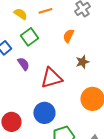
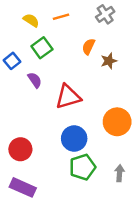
brown star: (82, 62) -> (109, 61), moved
blue circle: (44, 113) -> (74, 139), moved

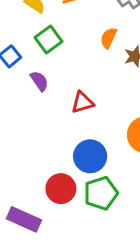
red triangle: (68, 97) -> (82, 103), size x0.7
red circle: (20, 149) -> (61, 189), moved

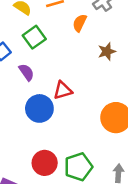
orange semicircle: (109, 38) -> (80, 23), moved
blue circle: (90, 156) -> (39, 108), moved

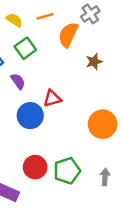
orange semicircle: (80, 23) -> (68, 35), size x1.5

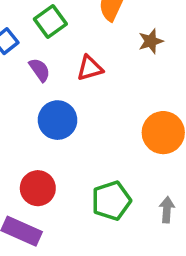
red triangle: (52, 98) -> (90, 68), moved
red circle: (35, 167) -> (38, 188), moved

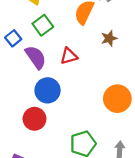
purple semicircle: (40, 70) -> (36, 57), size x1.5
red circle: (38, 188) -> (34, 119), moved

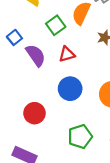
green square: (43, 25) -> (56, 25), moved
blue circle: (48, 90) -> (70, 89), moved

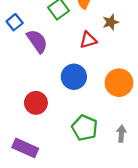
red triangle: (67, 54) -> (88, 40), moved
green pentagon: (80, 137) -> (85, 128), turned -30

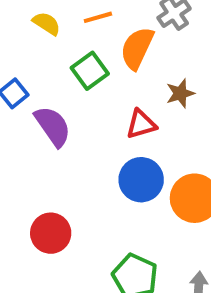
blue circle: (74, 77) -> (141, 180), moved

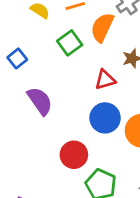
purple semicircle: (53, 126) -> (40, 101), moved
red circle: (51, 233) -> (74, 155), moved

